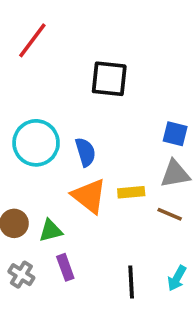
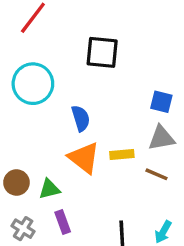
cyan circle: (36, 143) -> (33, 84), moved

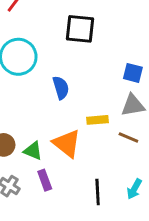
orange triangle: (84, 158) -> (67, 143), moved
green triangle: (49, 189) -> (33, 151), turned 36

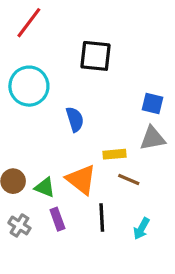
brown line: (128, 138) -> (129, 180), moved
cyan arrow: (134, 189) -> (141, 229), moved
black line: (98, 192) -> (102, 218), moved

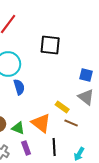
blue semicircle: (75, 119) -> (19, 87), moved
gray triangle: (153, 138) -> (86, 97), turned 48
yellow rectangle: (114, 154) -> (62, 107), turned 40

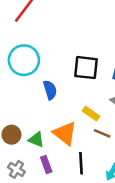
black square: (50, 45) -> (86, 68), moved
blue semicircle: (19, 87) -> (50, 90), moved

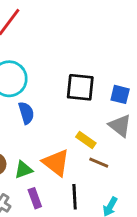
blue semicircle: (50, 90) -> (26, 113), moved
green triangle: (36, 140) -> (23, 170), turned -42

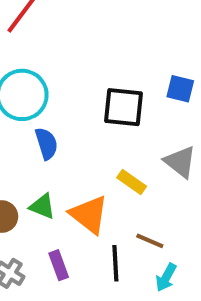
blue square: (120, 94) -> (180, 89), moved
brown line: (99, 163) -> (150, 241), moved
green triangle: (23, 170) -> (42, 206), moved, turned 42

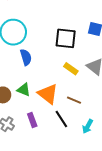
yellow rectangle: (132, 182) -> (71, 69), moved
brown line: (150, 241) -> (74, 100), moved
black line: (115, 263) -> (61, 119), turned -30

